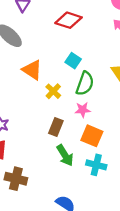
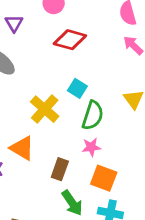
orange triangle: (32, 70) -> (22, 148), moved
yellow cross: (53, 91) -> (45, 109), moved, size x1.5

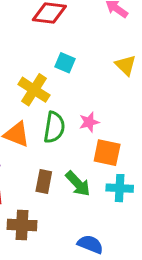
green semicircle: (93, 115) -> (54, 127), moved
brown rectangle: (60, 169) -> (44, 181), moved

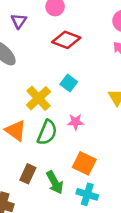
pink star: (89, 122) -> (75, 122), moved

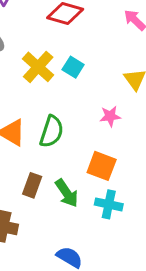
yellow cross: (38, 98) -> (38, 67), moved
pink star: (75, 122) -> (110, 116), moved

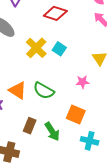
green semicircle: (52, 131) -> (44, 91), turned 100
cyan cross: (109, 204) -> (90, 141), moved

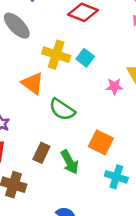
yellow cross: (36, 48) -> (56, 55), turned -30
pink star: (83, 82) -> (114, 86), moved
orange triangle: (18, 90) -> (33, 83), moved

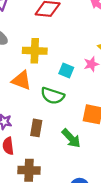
cyan square: (85, 58) -> (66, 70), moved
brown rectangle: (41, 153) -> (36, 128), moved

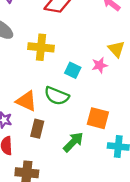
orange triangle: (22, 80) -> (26, 101), moved
green arrow: (71, 138) -> (73, 142), turned -95

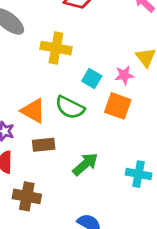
orange square: (98, 118) -> (118, 106), moved
brown rectangle: (37, 129) -> (44, 145), turned 66

